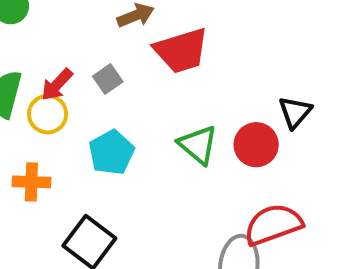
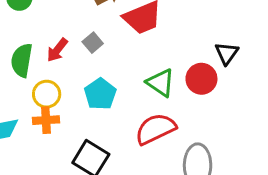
yellow circle: (48, 114) -> (47, 94), moved
red semicircle: (273, 225) -> (155, 129), moved

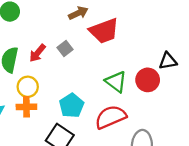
black triangle: (227, 53) -> (168, 61), turned 42
cyan pentagon: (100, 94) -> (72, 106), moved

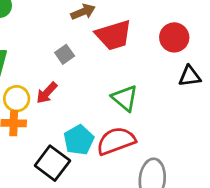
red arrow: (37, 53) -> (47, 93), moved
red circle: (148, 80) -> (174, 37), moved
cyan pentagon: (72, 106) -> (79, 140), moved

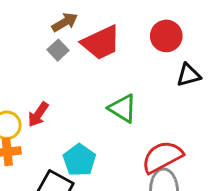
gray square: (65, 54) -> (58, 50), moved
red semicircle: (116, 141) -> (162, 157), moved

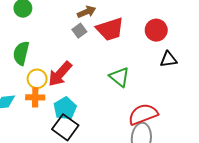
red arrow: (38, 114) -> (60, 74), size x1.5
cyan pentagon: (79, 160) -> (65, 108), moved

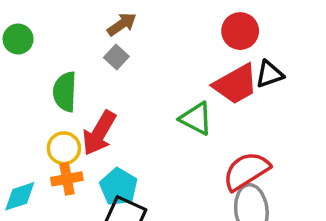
red trapezoid: (110, 29) -> (236, 84), moved
green semicircle: (21, 53) -> (65, 92), moved

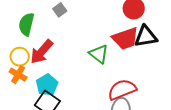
black triangle: (269, 74) -> (146, 36), size x1.4
orange cross: (67, 179) -> (18, 75), turned 30

